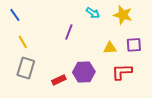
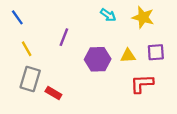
purple line: (69, 32) -> (64, 37), moved
purple hexagon: (84, 72) -> (98, 59), moved
red rectangle: (59, 80) -> (53, 93), moved, turned 56

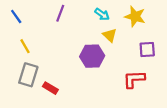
purple line: (64, 37) -> (60, 13), moved
yellow triangle: (128, 56) -> (110, 35), moved, turned 48

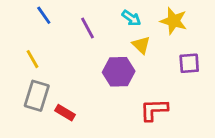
purple line: (60, 13) -> (88, 28), moved, turned -49
blue line: (16, 17) -> (44, 15), moved
red L-shape: (134, 79) -> (154, 110), moved

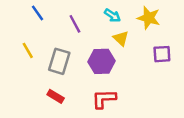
gray rectangle: (37, 96) -> (59, 61), moved
red L-shape: (154, 110) -> (104, 99), moved

